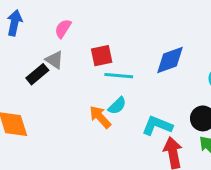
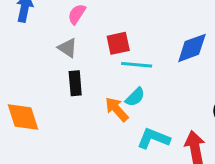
black rectangle: (37, 74) -> (75, 83), moved, turned -55
cyan L-shape: (157, 126) -> (154, 138), moved

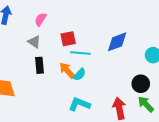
orange arrow: (117, 109) -> (67, 70), moved
cyan L-shape: (154, 138) -> (79, 104), moved

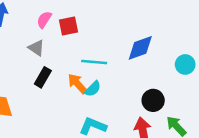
red square: (68, 39) -> (68, 26), moved
black rectangle: (39, 65) -> (43, 77), turned 35
black circle: (141, 84) -> (153, 100), moved

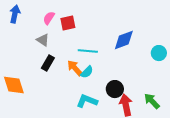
black circle: (153, 100) -> (115, 89), moved

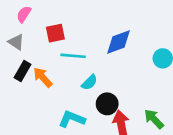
red square: (68, 23) -> (55, 33), moved
orange arrow: (75, 68) -> (43, 77), moved
cyan semicircle: (87, 72) -> (89, 82), moved

